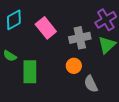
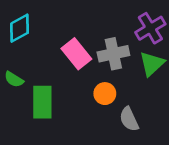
pink rectangle: (46, 28) -> (76, 54), moved

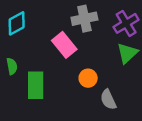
gray cross: (113, 54) -> (84, 19), moved
green semicircle: (14, 79) -> (12, 66), turned -133

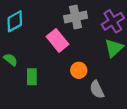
green semicircle: (12, 66) -> (11, 60), turned -40
green rectangle: (36, 85) -> (32, 77), size x0.7

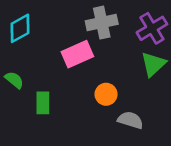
pink rectangle: (57, 40) -> (77, 54), turned -75
gray semicircle: (97, 89) -> (130, 120), turned 132

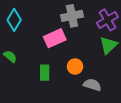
cyan diamond: (20, 28) -> (14, 20), turned -30
green rectangle: (43, 103) -> (45, 73), moved

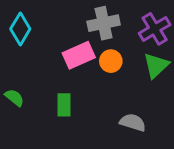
green semicircle: (10, 56) -> (14, 98), moved
orange circle: (75, 67) -> (111, 61), moved

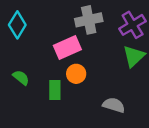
orange circle: (111, 61) -> (76, 74), moved
green semicircle: (14, 98) -> (21, 78), moved

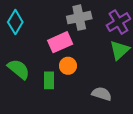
green semicircle: (21, 78) -> (19, 69), size x1.5

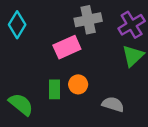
orange circle: (68, 66) -> (78, 84), moved
green semicircle: (19, 69) -> (21, 104), moved

